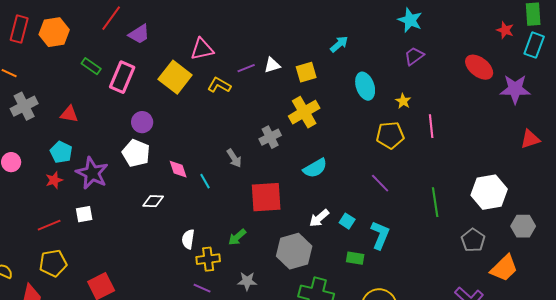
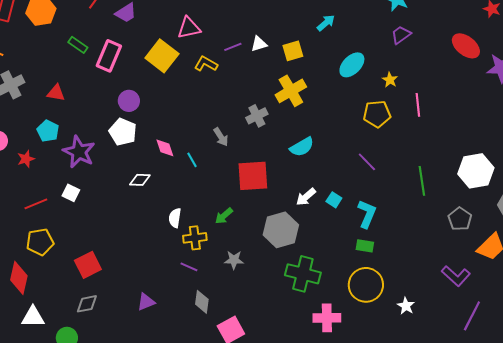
cyan ellipse: (365, 86) -> (352, 65), turned 64
red star: (54, 180) -> (26, 159), moved
white square: (84, 214) -> (71, 193), turned 36
green rectangle: (355, 258) -> (365, 246), moved

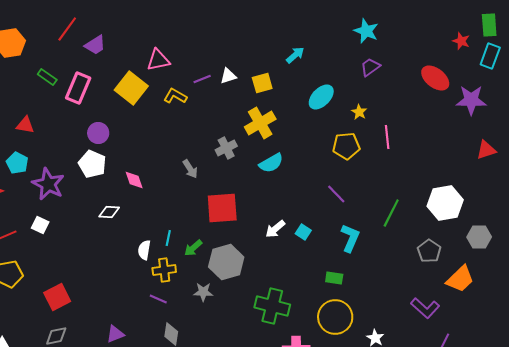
cyan semicircle: (302, 147) -> (271, 163), moved
cyan line: (192, 160) -> (168, 238), moved, turned 42
green line: (422, 181) -> (391, 213), turned 36
cyan L-shape: (367, 214) -> (350, 238), moved
gray hexagon: (281, 230) -> (226, 262), moved

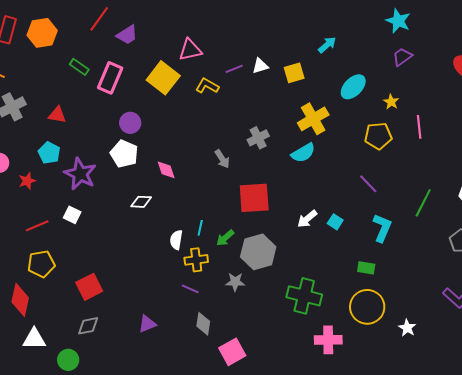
yellow cross: (260, 123) -> (313, 119), moved

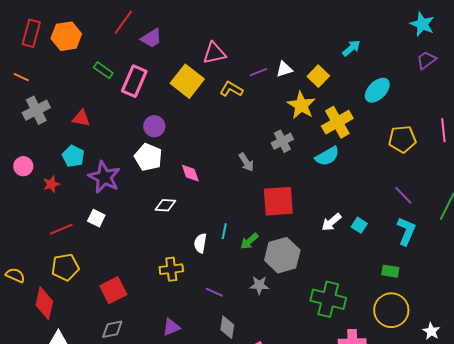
yellow square: (294, 73) -> (318, 76), turned -30
yellow star: (391, 102) -> (301, 105), moved, size x1.8
purple line: (368, 184) -> (403, 195), moved
yellow cross: (196, 260) -> (171, 269), moved

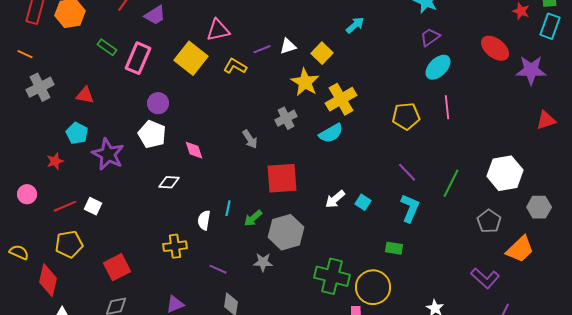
cyan ellipse: (377, 90) -> (438, 67), moved
pink circle: (23, 166) -> (27, 194), moved
white square: (96, 218) -> (93, 206), moved
yellow circle: (391, 310) -> (373, 287), moved

